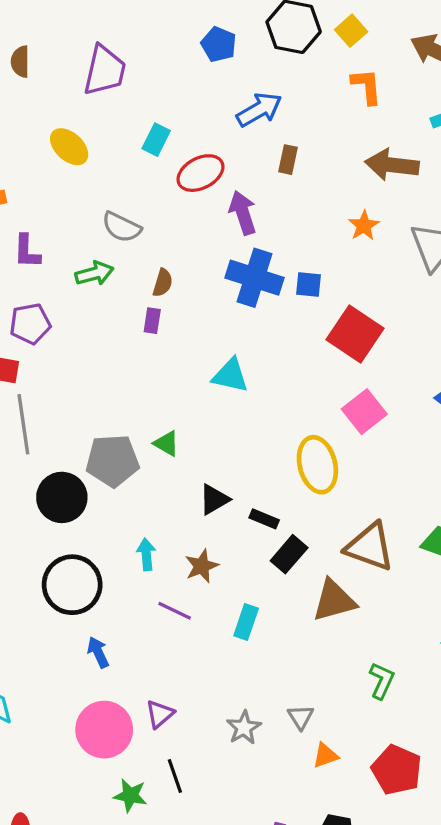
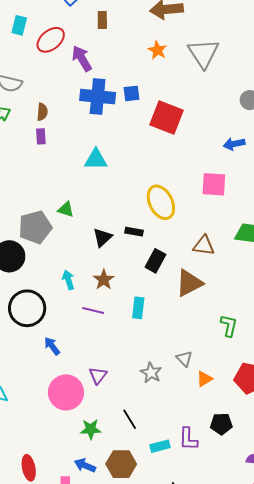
pink square: (364, 412) -> (214, 184), moved, turned -36
black rectangle: (264, 519) -> (134, 232), moved
brown triangle: (370, 547) -> (204, 245), size x0.7
black line: (175, 776) -> (130, 419), moved

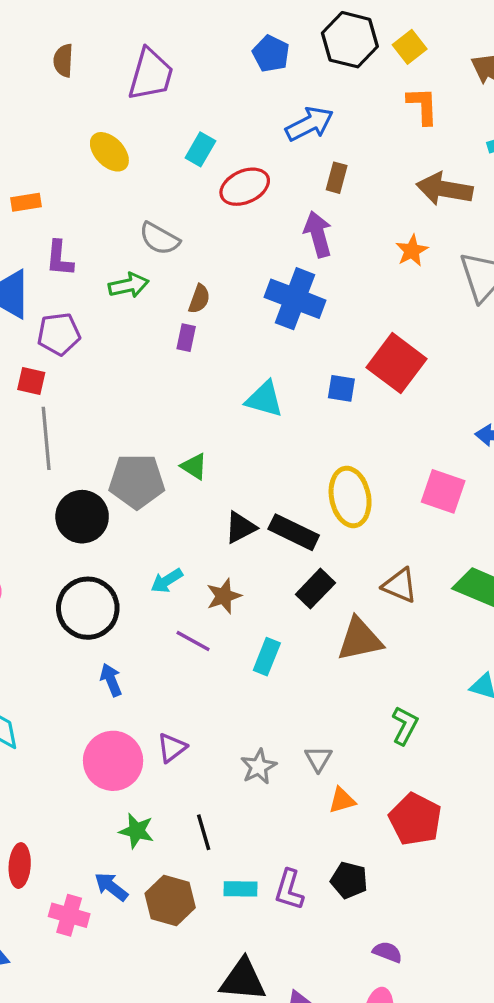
purple arrow: (82, 58) -> (318, 234), moved
blue square: (131, 93) -> (341, 388), moved
black rectangle: (134, 232) -> (294, 532), size x1.6
cyan arrow: (68, 280) -> (167, 581), turned -120

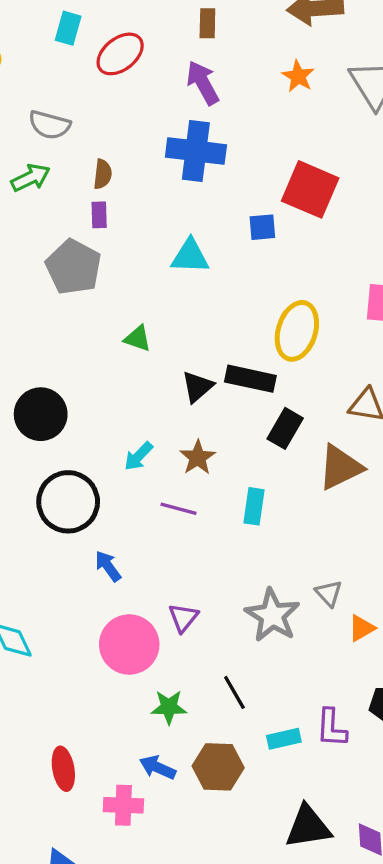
gray pentagon: (137, 481) -> (73, 267), moved, turned -30
yellow ellipse: (350, 497) -> (297, 331), turned 42
gray star: (259, 767) -> (272, 615), size x1.5

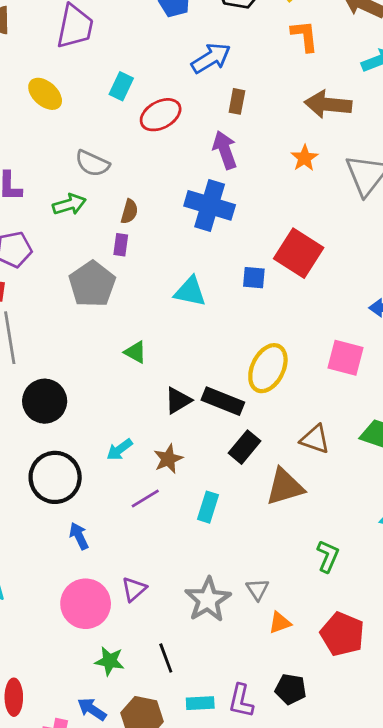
purple line: (179, 509) -> (145, 498), turned -56

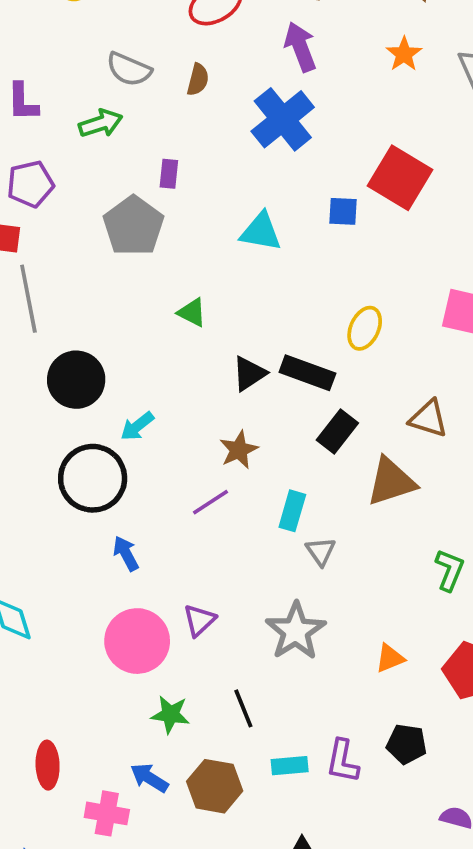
blue cross: (210, 205) -> (283, 119), turned 36
brown semicircle: (129, 211) -> (198, 80), moved
yellow ellipse: (268, 368) -> (365, 328), size x0.7
cyan arrow: (120, 450) -> (137, 426), moved
gray triangle: (257, 589) -> (321, 551), moved

